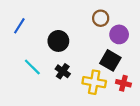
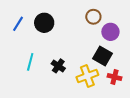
black circle: (58, 41) -> (44, 23), moved
cyan line: (32, 67) -> (30, 62), turned 60
yellow cross: (94, 82) -> (87, 76), turned -30

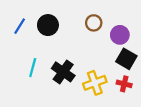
brown circle: (93, 17) -> (94, 23), moved
black square: (102, 56) -> (126, 59), moved
black cross: (58, 66) -> (63, 72), size x1.5

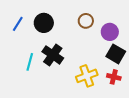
black cross: (63, 72) -> (53, 55), moved

